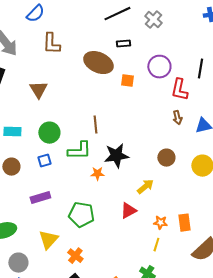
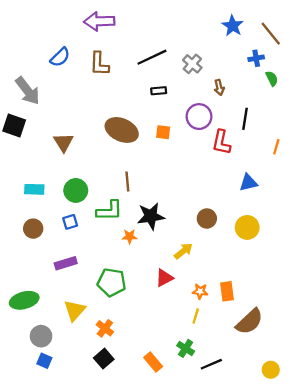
brown L-shape: (51, 44) -> (99, 64), moved
brown ellipse: (98, 63) -> (122, 130), moved
brown arrow: (177, 118) -> (219, 87), moved

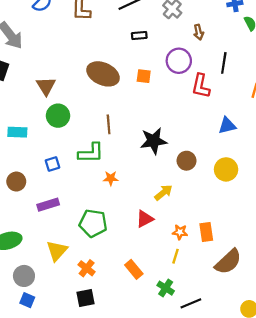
green circle: (76, 190) -> (58, 116), moved
black star: (151, 216) -> (154, 141), moved
brown circle: (33, 229) -> (16, 182), moved
black square: (104, 359) -> (85, 298), turned 30
orange rectangle: (153, 362) -> (134, 269), moved

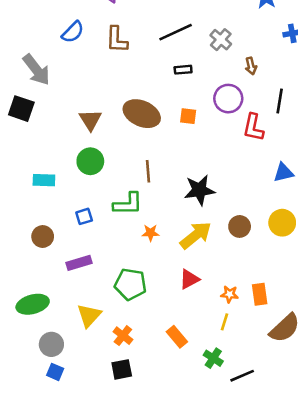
brown triangle: (46, 86) -> (90, 120), moved
brown circle: (186, 161) -> (240, 226), moved
yellow arrow: (163, 193) -> (196, 235), moved, size x1.5

